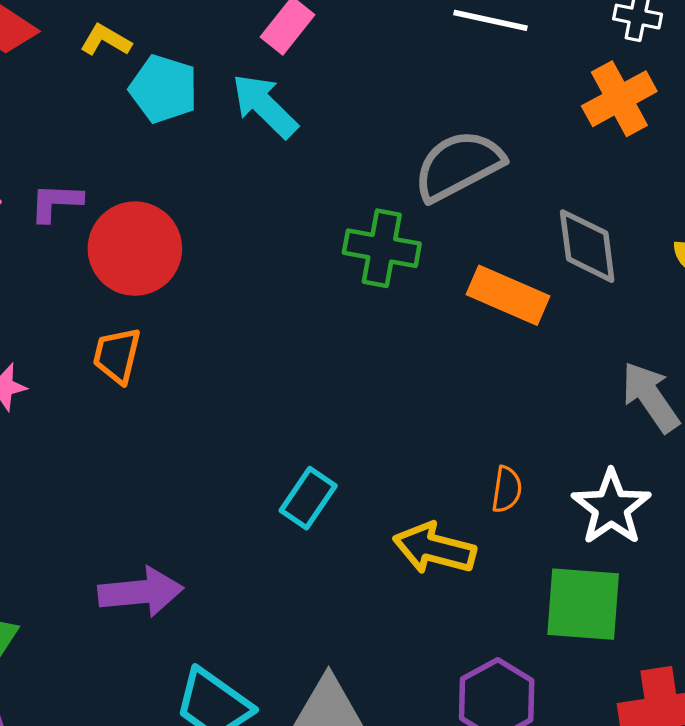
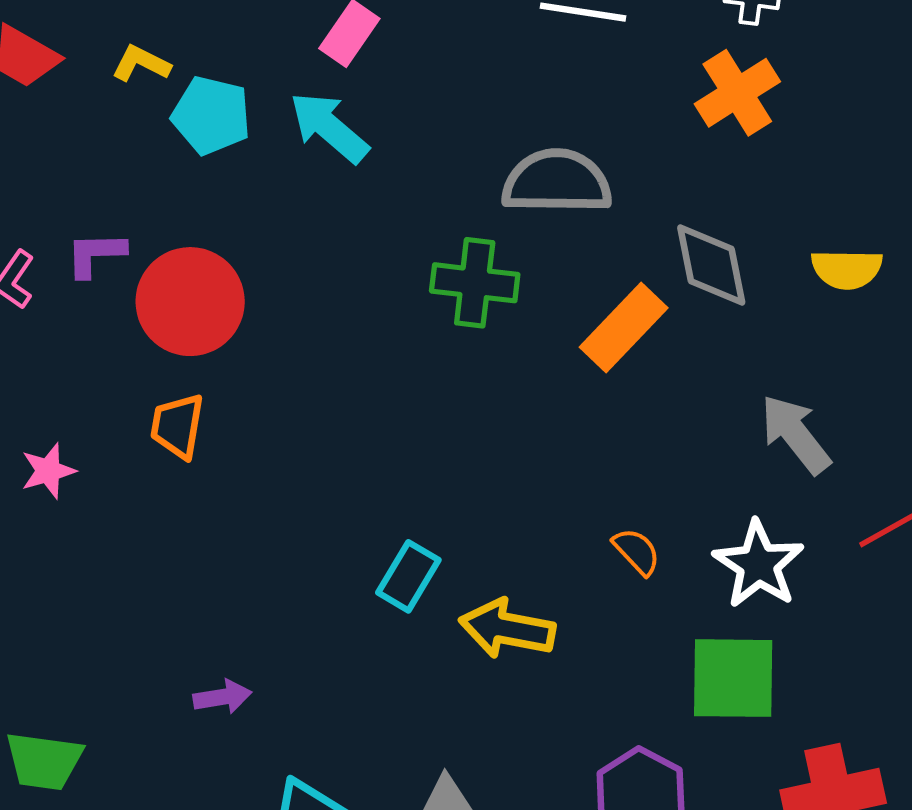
gray semicircle: (458, 165) -> (557, 182), turned 32
orange rectangle: (508, 295) -> (624, 327), turned -66
orange semicircle: (507, 489) -> (637, 551), turned -48
yellow arrow: (434, 548) -> (507, 629), moved
purple arrow: (141, 592) -> (222, 697), size x0.6

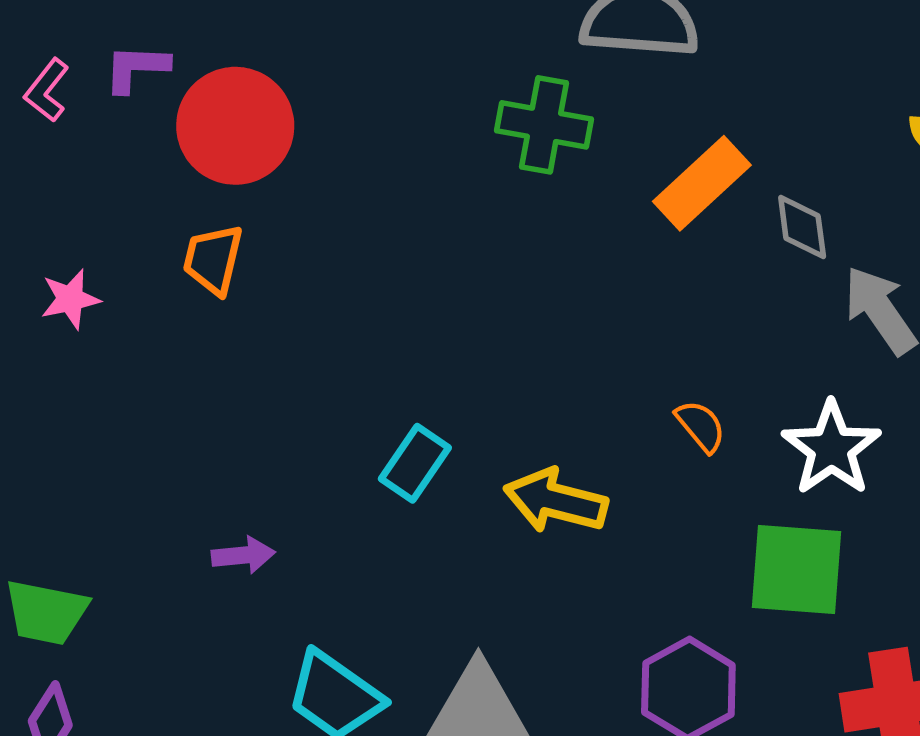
gray diamond: (711, 265) -> (802, 227), moved, size x0.7
cyan rectangle: (408, 576) -> (415, 463), moved

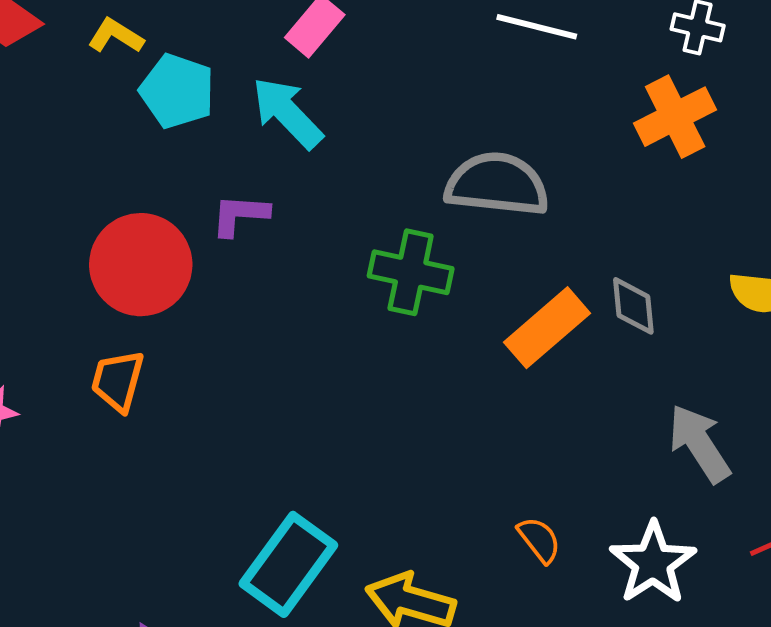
purple L-shape: (136, 68) -> (240, 215), moved
gray diamond: (802, 227) -> (633, 306), moved
cyan rectangle: (415, 463) -> (288, 564), size x1.5

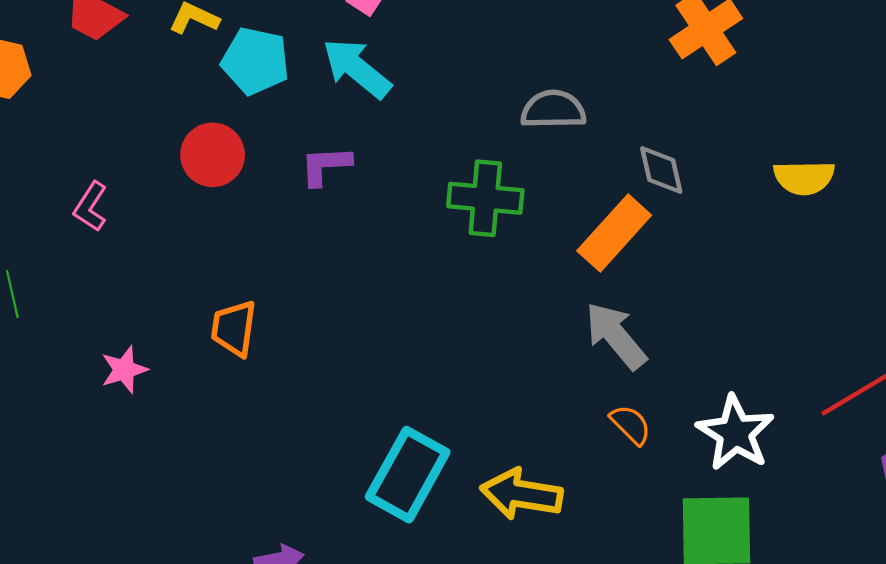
gray semicircle: (497, 184) -> (553, 110), size x0.7
red circle: (141, 265) -> (213, 155), moved, size x0.7
gray diamond: (633, 306) -> (661, 170), moved
gray arrow: (699, 443) -> (616, 336), moved

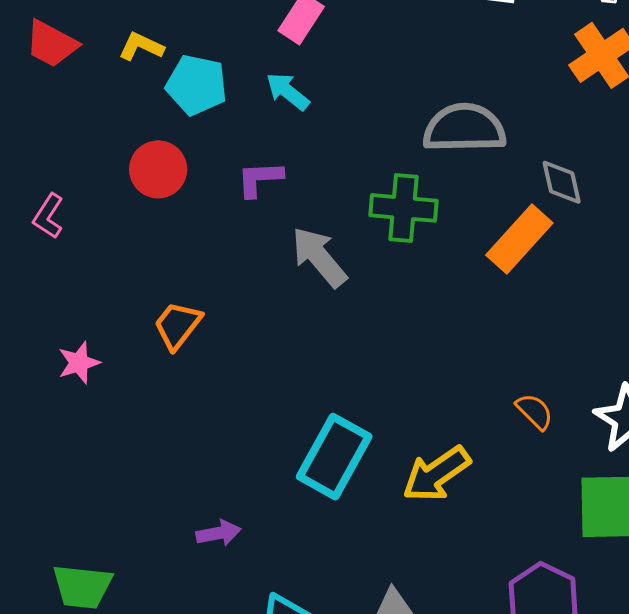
cyan arrow: (357, 68) -> (288, 91), size x0.7
gray semicircle: (553, 110) -> (464, 128), size x1.4
orange trapezoid: (234, 328) -> (178, 325), turned 30
gray arrow: (616, 336) -> (319, 257), moved
yellow arrow: (522, 494) -> (436, 474), turned -44

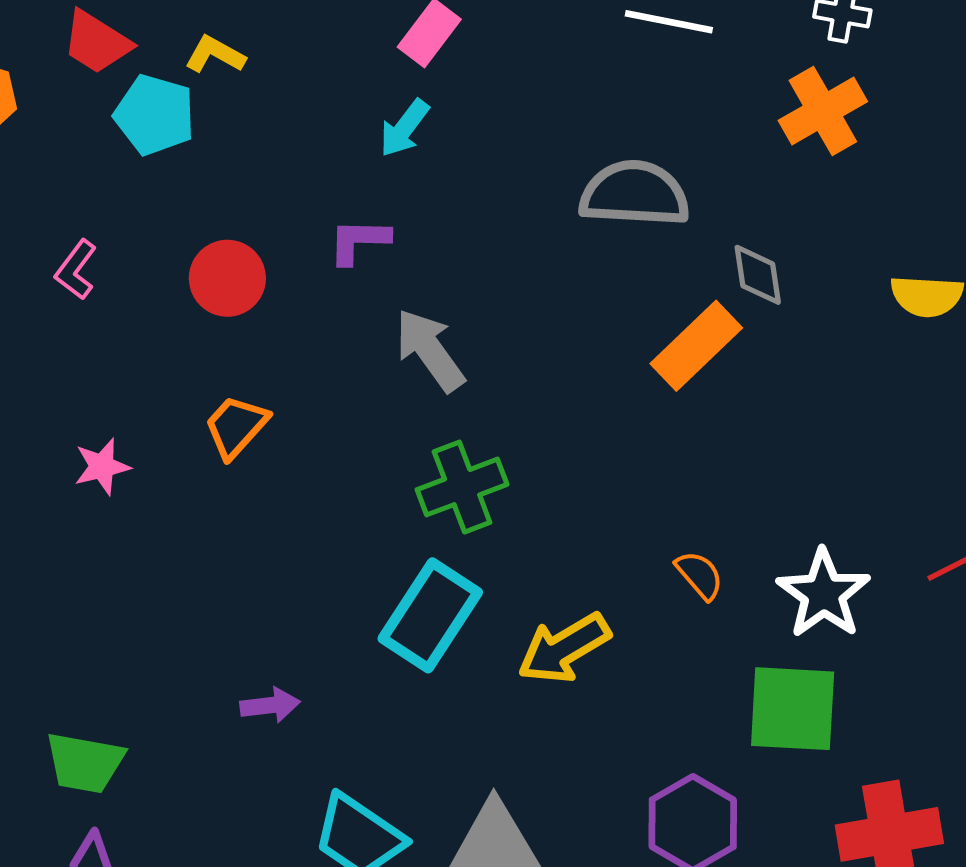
cyan pentagon: (197, 85) -> (155, 115), moved
cyan arrow: (288, 91) -> (404, 128), turned -96
red circle: (158, 169) -> (227, 278), moved
green cross: (403, 208) -> (462, 487), moved, turned -30

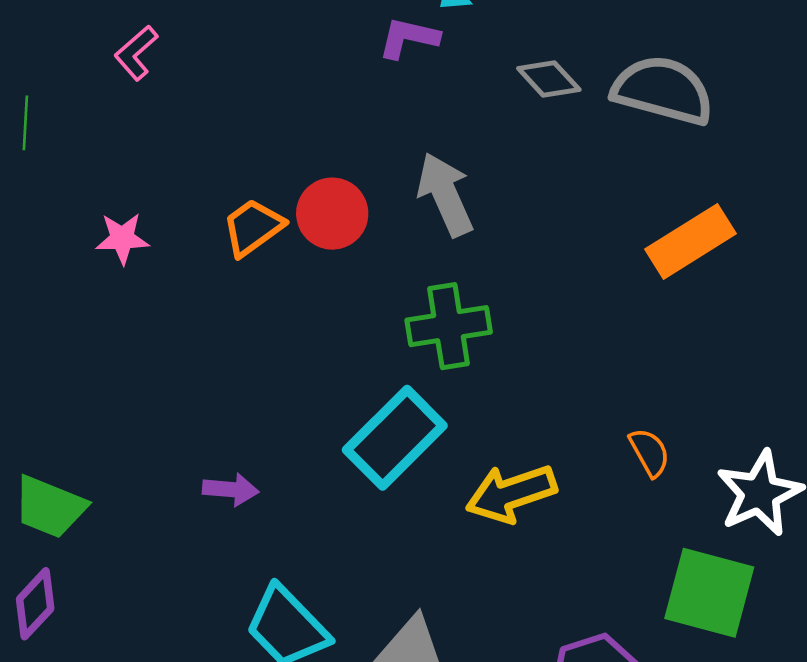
purple L-shape: (359, 241) -> (409, 38), moved
gray diamond: (758, 275) -> (549, 79), moved, turned -46
red circle: (227, 278) -> (332, 214), moved

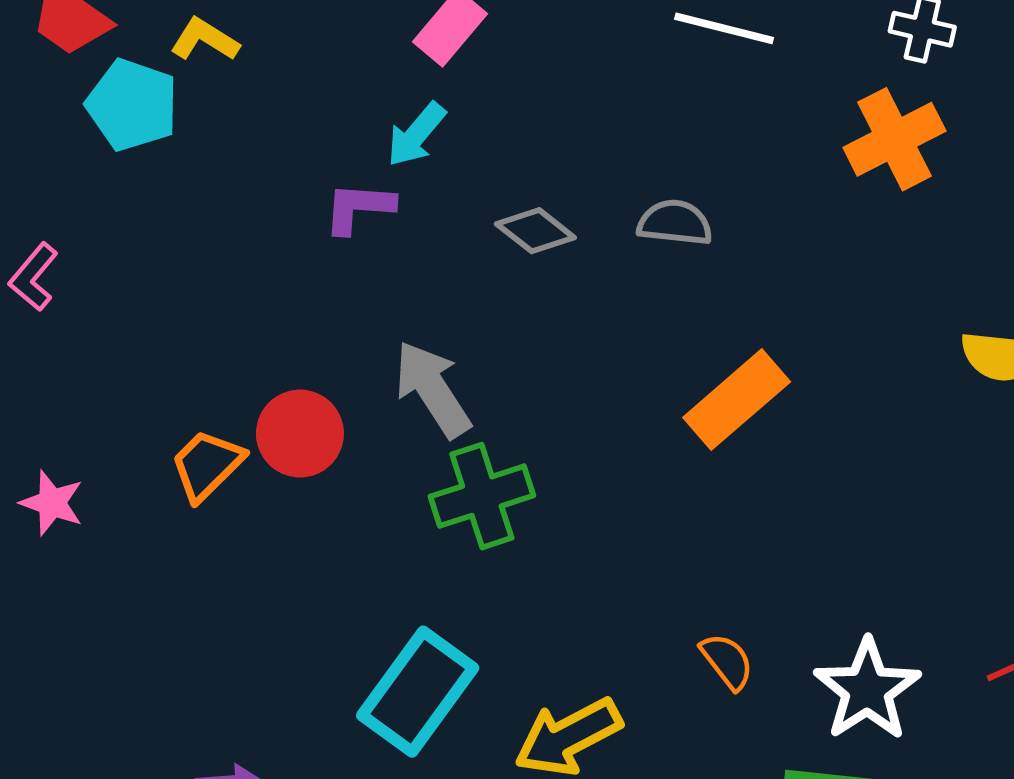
gray semicircle: (663, 90) -> (675, 223), size x0.6
pink star: (122, 238) -> (52, 503), turned 30
green cross: (449, 326) -> (482, 496), moved

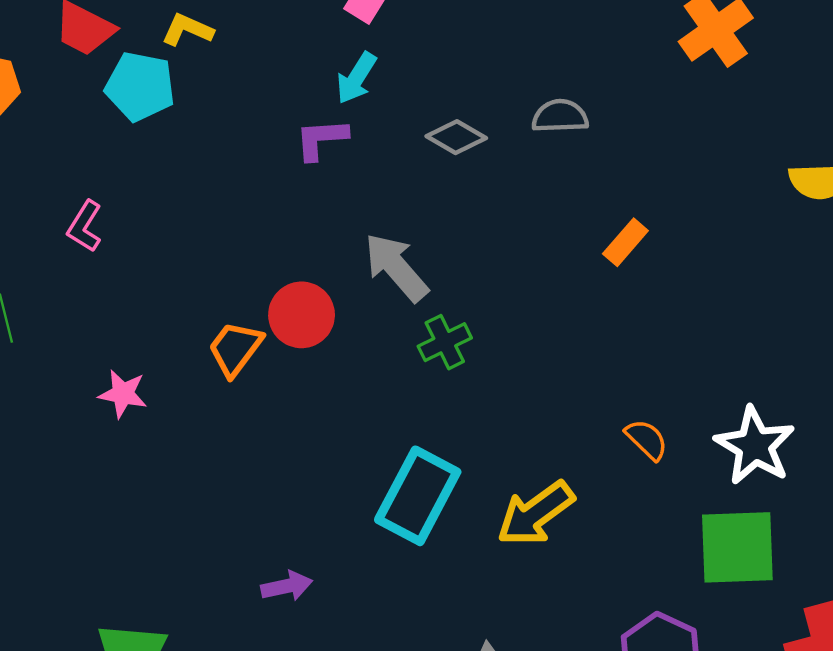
orange rectangle: (737, 400) -> (625, 242), size x0.6
green cross: (482, 496) -> (445, 342), size x0.7

